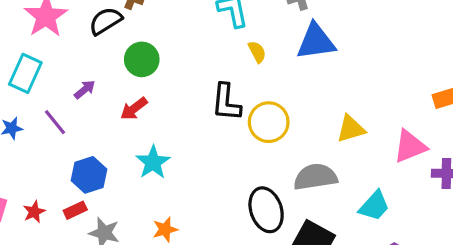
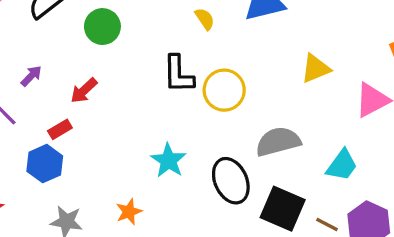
green circle: (142, 59) -> (102, 27), moved
yellow triangle: (351, 129) -> (316, 69), moved
cyan star: (153, 162) -> (168, 160), moved
red rectangle: (75, 210) -> (60, 129), moved

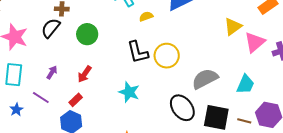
yellow semicircle: (205, 19) -> (146, 16), turned -64
yellow triangle: (316, 69) -> (233, 27), moved
cyan star: (168, 160) -> (129, 92), moved

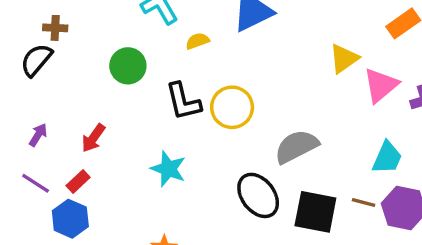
green circle: (87, 34) -> (128, 66), moved
cyan trapezoid: (245, 84) -> (387, 158), moved
purple line: (41, 97) -> (36, 183), moved
brown line: (244, 121) -> (364, 202), moved

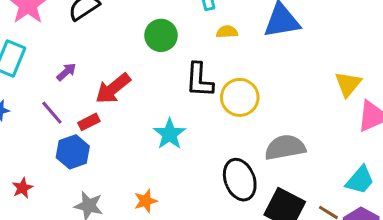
yellow triangle: (344, 59) -> (348, 84), turned -32
red arrow: (93, 138) -> (113, 89), size x1.4

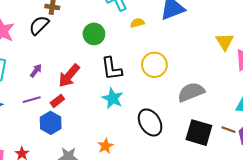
black L-shape: (199, 80) -> (112, 69), moved
purple line: (52, 113) -> (32, 100), turned -54
black ellipse: (240, 180) -> (150, 122), moved

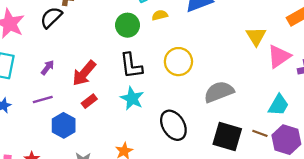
green circle: (94, 34) -> (127, 25), moved
red rectangle: (57, 101) -> (89, 101), moved

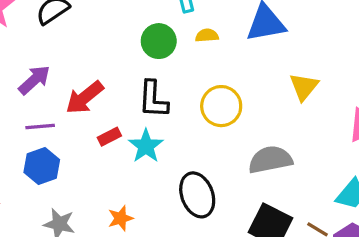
yellow triangle: (256, 36) -> (304, 87), moved
purple arrow: (48, 68) -> (34, 80), size x1.5
purple line: (43, 100) -> (40, 126), moved
red rectangle: (89, 101) -> (109, 137), moved

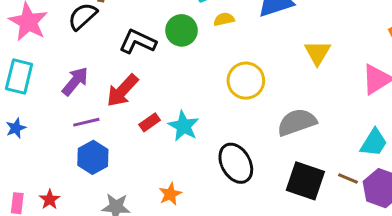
black L-shape: (153, 99) -> (138, 42), moved, turned 120

